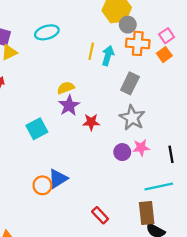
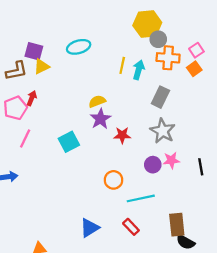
blue triangle: (58, 179) -> (90, 228), moved
orange circle: (42, 185) -> (114, 180), moved
cyan line: (159, 186) -> (141, 198), moved

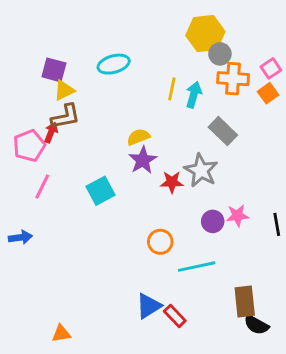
brown L-shape: (16, 71) -> (66, 117), moved
gray rectangle: (160, 97) -> (223, 131), turned -72
gray star: (163, 131) -> (201, 170), moved
red rectangle: (131, 227) -> (175, 316), moved
blue triangle: (90, 228) -> (149, 306), moved

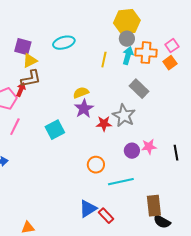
gray circle: (220, 54) -> (127, 39), moved
cyan arrow: (194, 95) -> (128, 56), moved

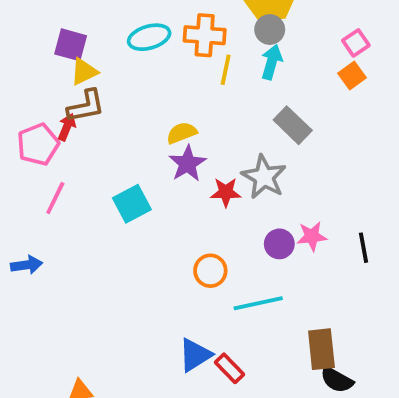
orange cross: (146, 53) -> (205, 35), moved

